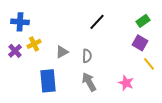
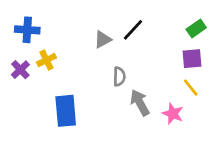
purple square: (140, 43) -> (192, 59), turned -35
gray triangle: (62, 52) -> (103, 39), moved
yellow line: (149, 64) -> (191, 87), moved
gray arrow: (89, 82) -> (140, 103), moved

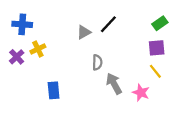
blue rectangle: (66, 111) -> (54, 90), size x0.7

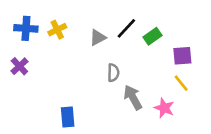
green rectangle: (160, 23) -> (152, 36), moved
yellow cross: (38, 49) -> (57, 30), moved
blue rectangle: (54, 90) -> (68, 117), moved

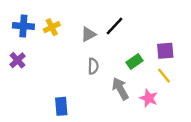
green rectangle: (152, 36) -> (134, 61), moved
gray semicircle: (113, 73) -> (93, 66), moved

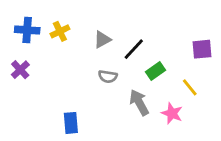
black line: (114, 26) -> (134, 49), moved
purple square: (165, 51) -> (202, 49), moved
gray semicircle: (93, 66) -> (108, 76), turned 98

